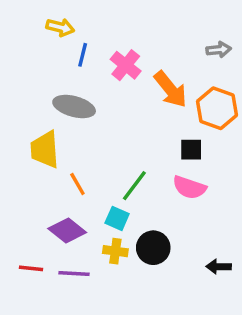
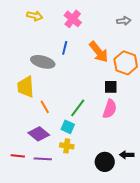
gray arrow: (219, 50) -> (124, 21), moved
blue line: (83, 55) -> (65, 48), moved
pink cross: (126, 65) -> (73, 19), moved
pink semicircle: (189, 187) -> (110, 109), turned -90
black circle: (153, 248) -> (105, 162), moved

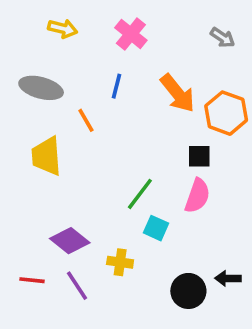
gray arrow: (124, 21) -> (223, 38), turned 40
gray ellipse: (43, 62) -> (41, 88), moved
orange line: (45, 107) -> (86, 120), moved
cyan square: (68, 127) -> (156, 228), moved
purple line: (43, 159) -> (77, 286), turned 54

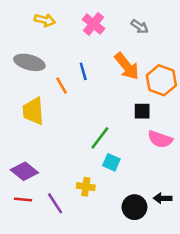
gray arrow: (223, 38) -> (140, 27), moved
blue line: (117, 86) -> (83, 71), moved, turned -30
pink semicircle: (197, 196) -> (160, 139), moved, turned 90
purple diamond: (70, 241) -> (24, 171), moved

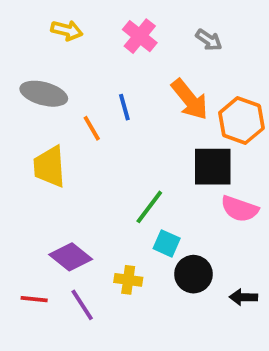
black square: (142, 111) -> (213, 167), size x1.6
purple diamond: (24, 171) -> (71, 257), moved
black circle: (134, 207) -> (193, 274), moved

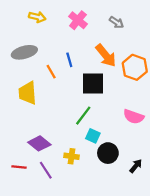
gray ellipse: (44, 94) -> (24, 52), turned -30
black square: (213, 167) -> (93, 83), moved
black arrow: (243, 297) -> (136, 166), turned 128

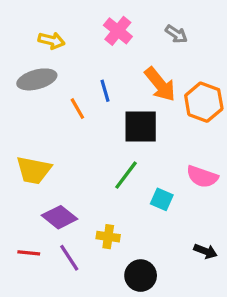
yellow arrow: (37, 17) -> (51, 41), moved
yellow trapezoid: (28, 93) -> (34, 170), moved, turned -75
cyan square: (93, 136) -> (162, 199), moved
black circle: (108, 153) -> (141, 276), moved
black arrow: (136, 166) -> (205, 251), turned 72

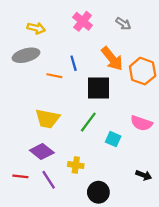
orange line: (77, 109) -> (54, 76), turned -49
yellow trapezoid: (34, 170) -> (47, 119), moved

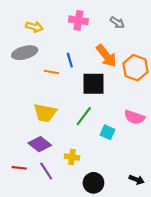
pink cross: (83, 21) -> (78, 20), turned -30
black arrow: (144, 175) -> (137, 180), moved

